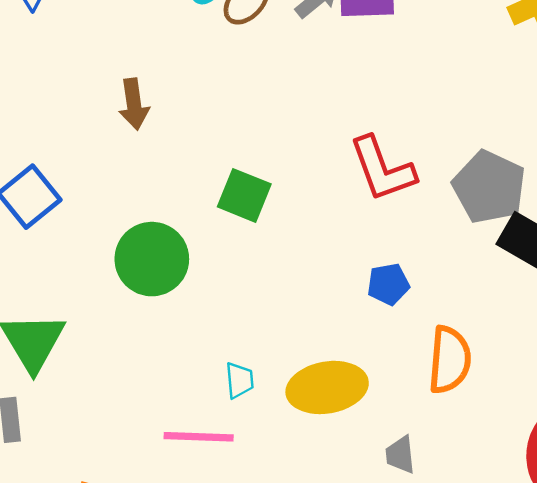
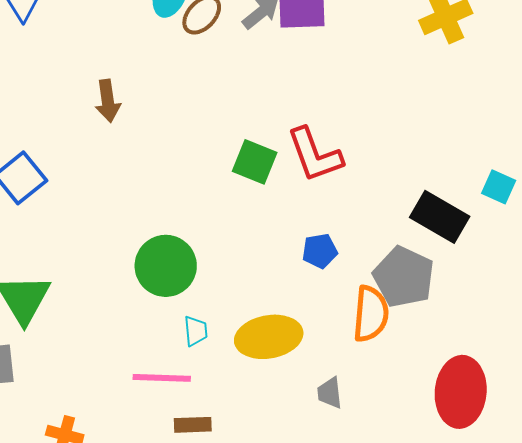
gray pentagon: (489, 187) -> (404, 277), moved
green square: (244, 195) -> (255, 162), moved
green circle: (152, 259) -> (166, 266), moved

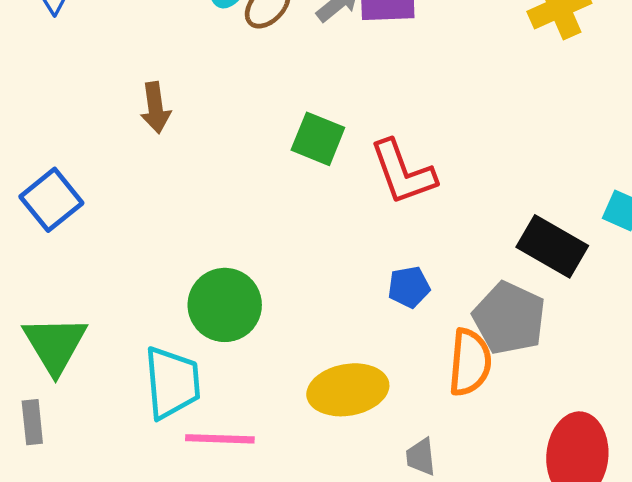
green square: (255, 162) -> (318, 139), moved
cyan trapezoid: (196, 331) -> (172, 383), moved, size x2.0

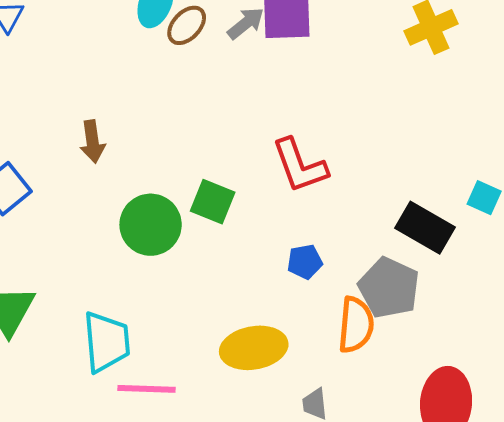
brown arrow: (155, 108) -> (92, 142), moved
green square: (318, 139) -> (213, 202), moved
green circle: (225, 305) -> (151, 225), moved

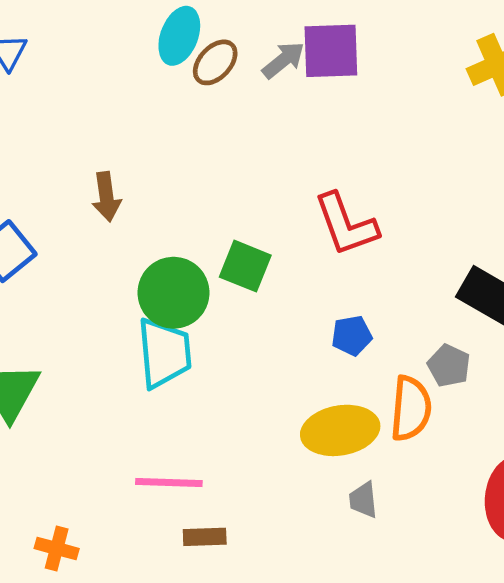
gray pentagon: (389, 288) -> (449, 366), size x0.6
cyan trapezoid: (106, 342) -> (164, 353), moved
yellow ellipse: (254, 348) -> (340, 430), moved

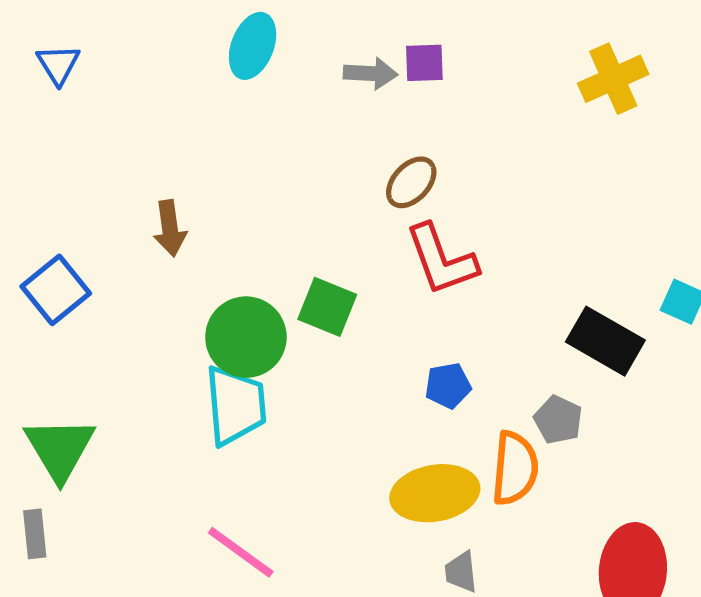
purple square: (331, 51) -> (424, 63), size x0.6
gray arrow: (283, 60) -> (371, 73), turned 42
brown ellipse: (215, 62) -> (411, 182), moved
pink line: (169, 483) -> (241, 552), turned 34

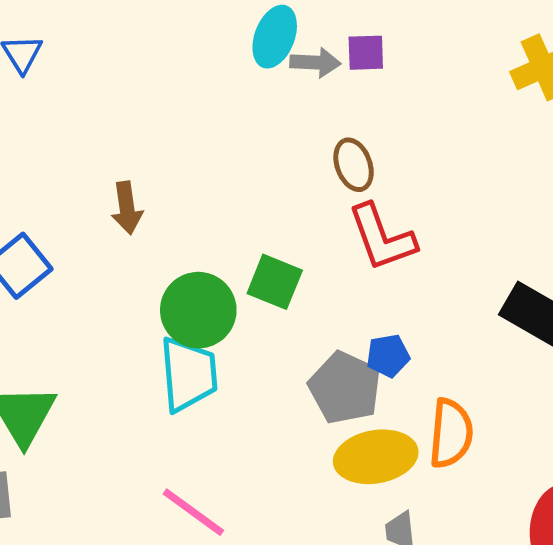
cyan ellipse: (253, 46) -> (275, 37), moved
brown ellipse: (411, 182) -> (354, 165), turned -63
gray pentagon: (558, 420) -> (345, 388), moved, size x1.6

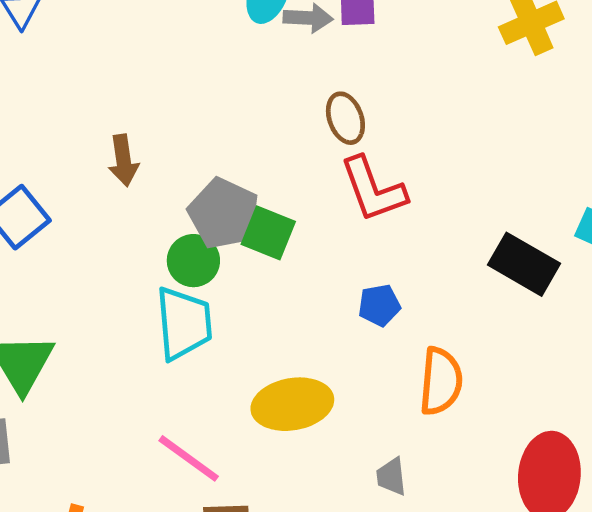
green circle: (198, 310) -> (193, 261), size x0.7
gray pentagon: (345, 388) -> (224, 213), moved
yellow ellipse: (376, 457) -> (292, 404), moved

